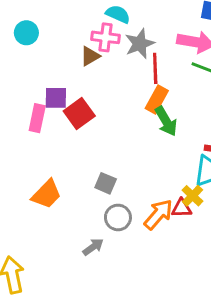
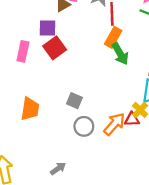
purple square: (56, 98) -> (48, 28), moved
orange trapezoid: (47, 194) -> (30, 109), turned -35
gray arrow: (93, 247) -> (58, 169), moved

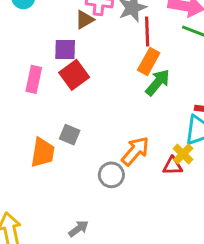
green arrow: (120, 54) -> (158, 82), turned -110
gray square: (74, 101) -> (70, 135), moved
orange arrow: (114, 124) -> (135, 151), moved

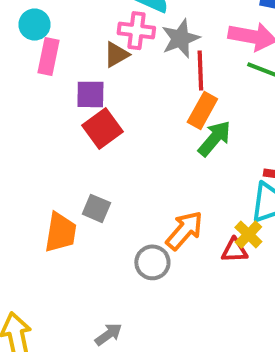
pink rectangle: (34, 79) -> (49, 57), moved

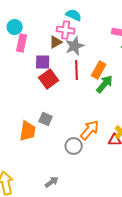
gray star: (180, 39) -> (75, 46), moved
red line: (200, 71) -> (77, 70), moved

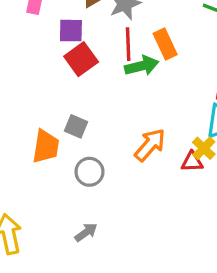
orange rectangle: (99, 70) -> (165, 44), turned -54
green arrow: (105, 84) -> (142, 66), moved, turned 36
gray circle: (74, 146) -> (89, 172), moved

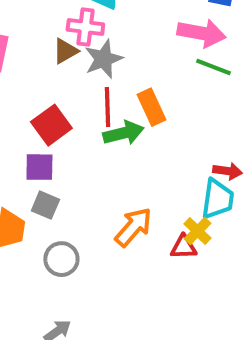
purple square: (71, 31) -> (39, 167), moved

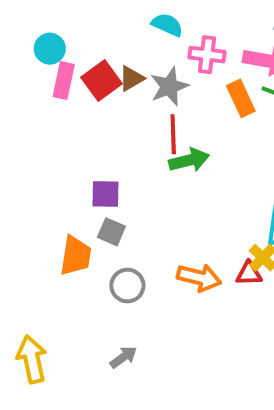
pink cross: (85, 27) -> (207, 55), moved
orange rectangle: (151, 107) -> (241, 98), moved
red square: (51, 125) -> (102, 80), moved
orange arrow: (133, 227) -> (199, 278), moved, turned 63

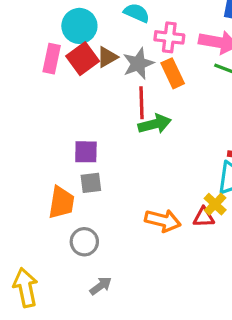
cyan circle: (50, 49) -> (79, 26), moved, size x1.4
orange rectangle: (241, 98) -> (173, 73), moved
gray square: (111, 232) -> (91, 183), turned -30
gray circle: (127, 286) -> (84, 242), moved

